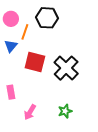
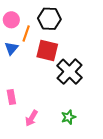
red square: (35, 62) -> (47, 50), moved

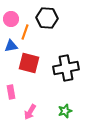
blue triangle: (11, 48) -> (11, 46), turned 40
red square: (47, 50) -> (29, 63), moved
black cross: (69, 72) -> (66, 68), turned 35

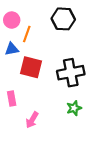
black hexagon: (47, 18) -> (63, 19), moved
green star: (65, 111) -> (74, 108), moved

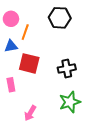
black cross: (71, 73) -> (67, 69), size x0.7
pink rectangle: (12, 98) -> (11, 85), moved
green star: (74, 108) -> (70, 102), size x1.5

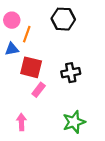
pink rectangle: (11, 85) -> (39, 90), moved, turned 48
green star: (70, 102) -> (74, 122), moved
pink arrow: (30, 113) -> (21, 122), moved, turned 147

